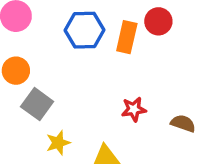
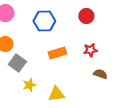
orange rectangle: (127, 37) -> (57, 53), moved, turned 60
red star: (134, 109) -> (90, 50), moved

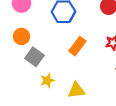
orange rectangle: (57, 53) -> (77, 46), turned -36

